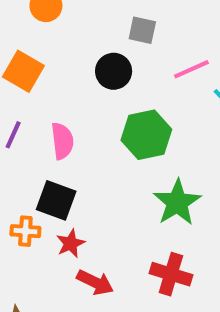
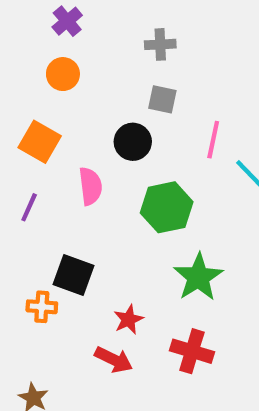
pink line: (191, 69) -> (213, 140), turned -54
pink semicircle: (62, 141) -> (90, 186), moved
red star: (71, 243) -> (129, 319), moved

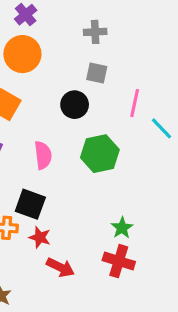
orange circle: (63, 74) -> (22, 54), size x1.5
pink semicircle: (90, 186) -> (43, 155), moved
green star: (198, 277) -> (122, 228), moved, size x0.6
red star: (129, 319) -> (40, 237), moved, turned -30

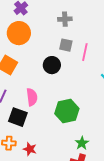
pink line: (135, 103) -> (85, 52), moved
green hexagon: (100, 154) -> (67, 111), moved
black square: (30, 204) -> (18, 117), moved

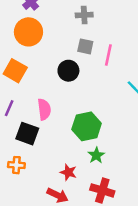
green star: (82, 143) -> (96, 155), moved
red star: (30, 149) -> (68, 172), moved

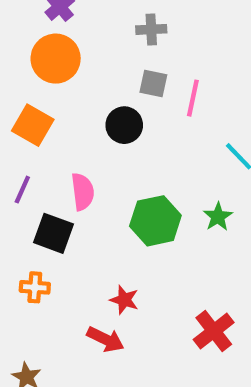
green star: (96, 155) -> (218, 217), moved
red cross: (102, 190) -> (214, 331), moved, turned 35

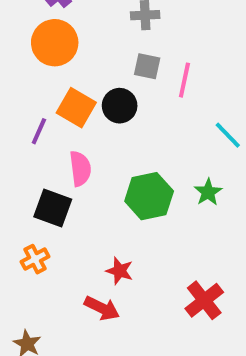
orange square: (33, 125) -> (76, 108), moved
purple line: (22, 190) -> (39, 131), moved
orange cross: (35, 287) -> (35, 259), turned -32

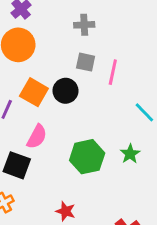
pink semicircle: (80, 169) -> (37, 137), turned 35

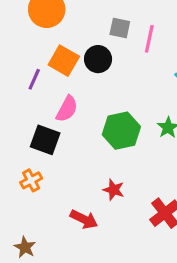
red star: (66, 211) -> (114, 190), moved

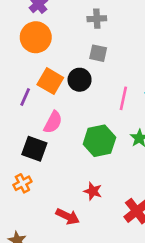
pink line: (149, 39) -> (123, 98), moved

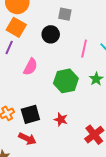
orange square: (50, 81) -> (16, 27), moved
black square: (34, 149) -> (30, 114), moved, turned -36
red arrow: (68, 216) -> (27, 139), moved

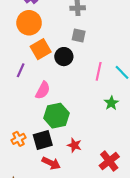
orange square: (16, 27) -> (41, 49), moved, turned 30
green hexagon: (66, 81) -> (56, 116), moved
red arrow: (27, 139) -> (51, 163), moved

